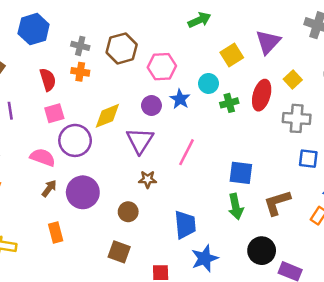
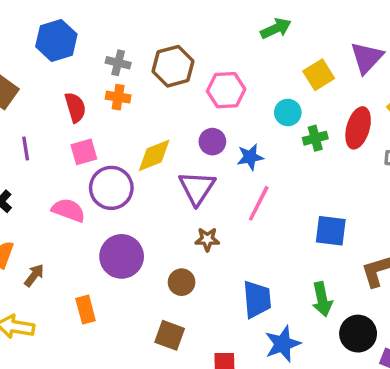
blue star: (180, 99) -> (250, 157), moved, turned 30
brown arrow: (49, 188) -> (34, 275), moved
green arrow: (236, 207) -> (322, 299), moved

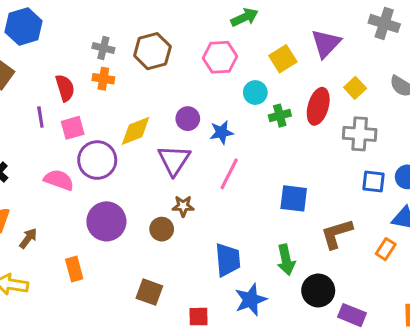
blue hexagon: (56, 40) -> (24, 27), moved
pink hexagon: (226, 90) -> (220, 57), moved
purple line: (26, 148) -> (40, 117), moved
brown circle: (182, 282) -> (162, 229), moved

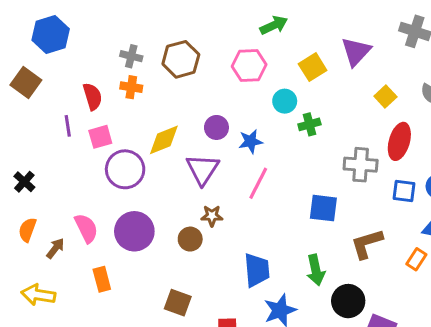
red ellipse: (318, 106) -> (399, 141), moved
gray cross: (360, 134) -> (361, 165), moved
pink semicircle: (59, 180) -> (86, 228), moved, turned 44

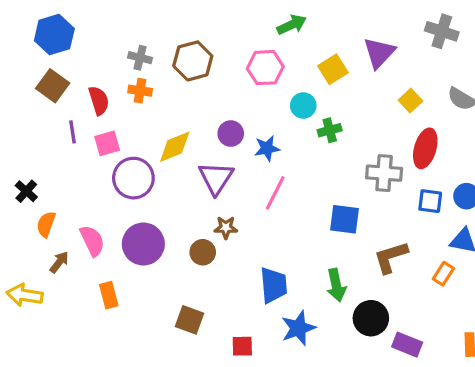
brown square: (26, 83) -> (53, 86), moved
orange semicircle: (27, 230) -> (46, 224), moved
yellow arrow: (38, 295) -> (25, 295), moved

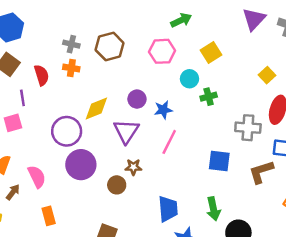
purple triangle: (379, 53) -> (254, 19), moved
pink square: (107, 143) -> (13, 123), moved
purple circle: (143, 244) -> (81, 165), moved
brown L-shape: (391, 257) -> (261, 172), moved

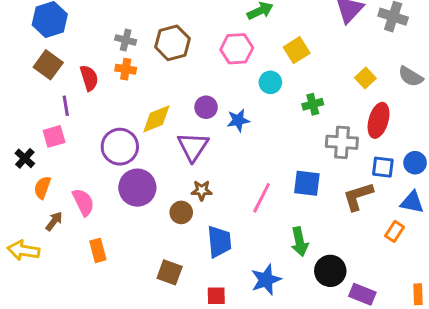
green cross: (209, 97) -> (313, 104), moved
pink line: (169, 142) -> (262, 198), moved
blue trapezoid: (168, 209) -> (219, 242), moved

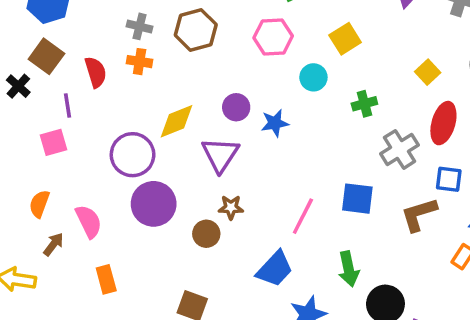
gray cross: (342, 142) -> (400, 149), turned -36
black cross: (25, 158) -> (18, 86), moved
blue trapezoid: (219, 242) -> (275, 269), moved, turned 48

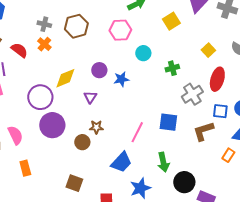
yellow square: (345, 39) -> (171, 21), moved
orange cross: (140, 62) -> (44, 44), turned 32
red semicircle: (96, 72) -> (19, 50), turned -36
purple triangle: (220, 155) -> (90, 97), size x0.6

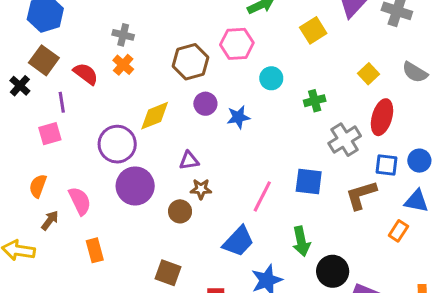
brown hexagon: (76, 26) -> (190, 62), moved
purple triangle: (90, 97) -> (189, 161), moved, turned 48

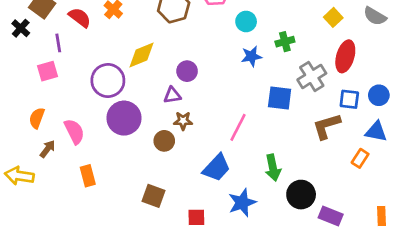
purple circle: (205, 104) -> (187, 71), moved
blue star: (238, 117) -> (251, 56), moved
blue square: (309, 181) -> (280, 98), moved

